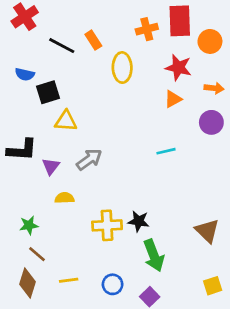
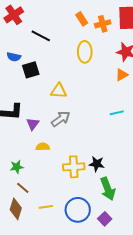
orange rectangle: (93, 40) -> (82, 19), moved
yellow triangle: (66, 121) -> (59, 91), moved
blue circle: (113, 284) -> (78, 210), size x1.6

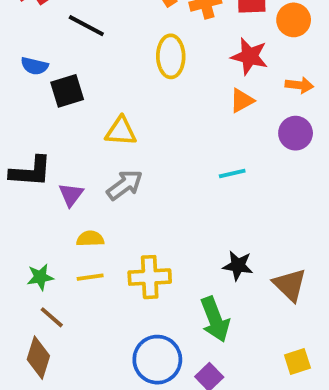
black star: (97, 164) -> (238, 266), moved
yellow line: (46, 207) -> (90, 277), moved

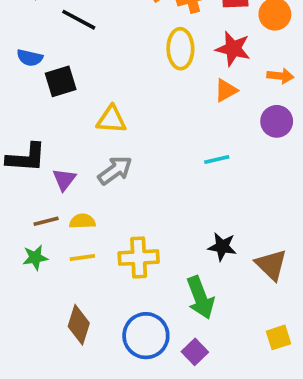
yellow ellipse: (171, 56) -> (180, 49), moved
brown line: (52, 317) -> (46, 221), moved, turned -55
brown diamond: (38, 358) -> (79, 325), moved

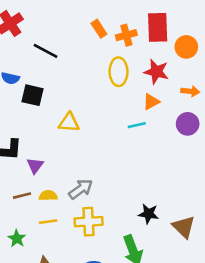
black square: (61, 81) -> (32, 95), turned 30
cyan line: (217, 159) -> (137, 125), moved
gray arrow: (115, 170) -> (81, 189), moved
green star: (35, 258) -> (17, 239), moved, turned -30

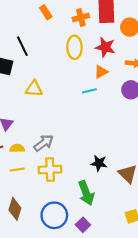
orange rectangle: (99, 29) -> (46, 12), moved
black line: (45, 51) -> (22, 46), moved, turned 36

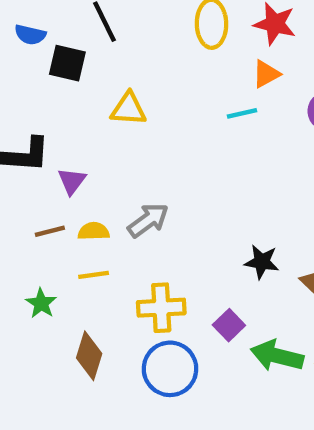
yellow cross: (50, 170) -> (161, 308), moved
green arrow: (86, 193) -> (277, 356), moved, turned 125
purple square: (83, 225) -> (229, 325), moved

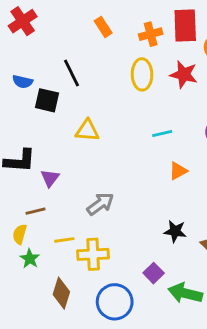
orange triangle: (266, 74) -> (178, 171), moved
yellow semicircle: (94, 231) -> (20, 234), moved, turned -72
yellow cross: (161, 308) -> (93, 254), moved

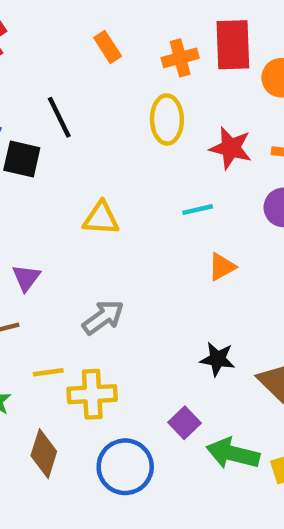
red star: (184, 74) -> (231, 148), moved
yellow triangle: (87, 131) -> (101, 218), moved

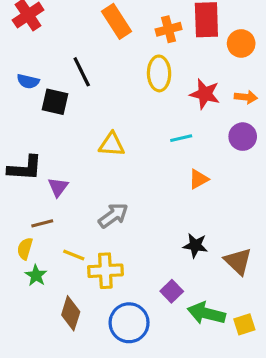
orange rectangle: (108, 47) -> (116, 21), size x1.5
yellow line: (48, 372) -> (74, 255), turned 30

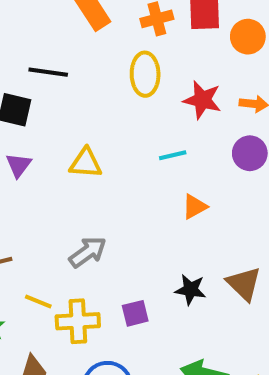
black line: (82, 72) -> (48, 72), turned -56
purple triangle: (58, 187) -> (19, 165), moved
brown triangle: (238, 261) -> (244, 284), moved
purple square: (172, 291) -> (135, 313), moved, turned 30

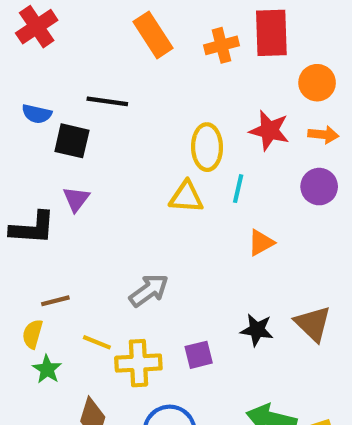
orange circle: (248, 37) -> (317, 83), moved
yellow ellipse: (145, 74) -> (207, 147), moved
cyan line: (173, 155) -> (238, 189), turned -64
yellow triangle: (86, 163) -> (186, 197), moved

